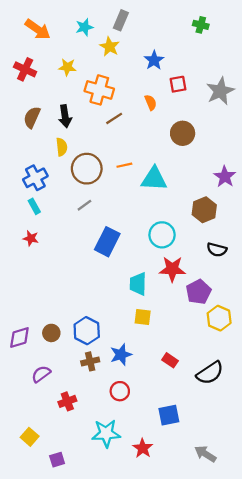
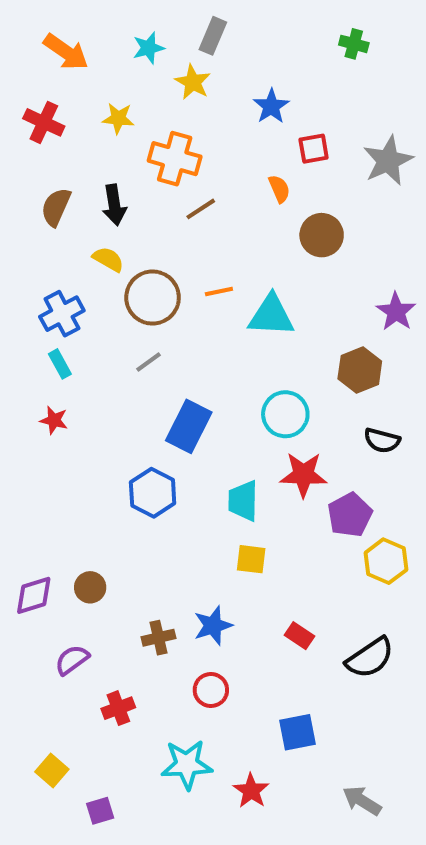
orange semicircle: (151, 102) -> (279, 189), moved
yellow semicircle: (62, 147) -> (108, 259), turned -54
blue hexagon: (87, 331) -> (153, 493), moved

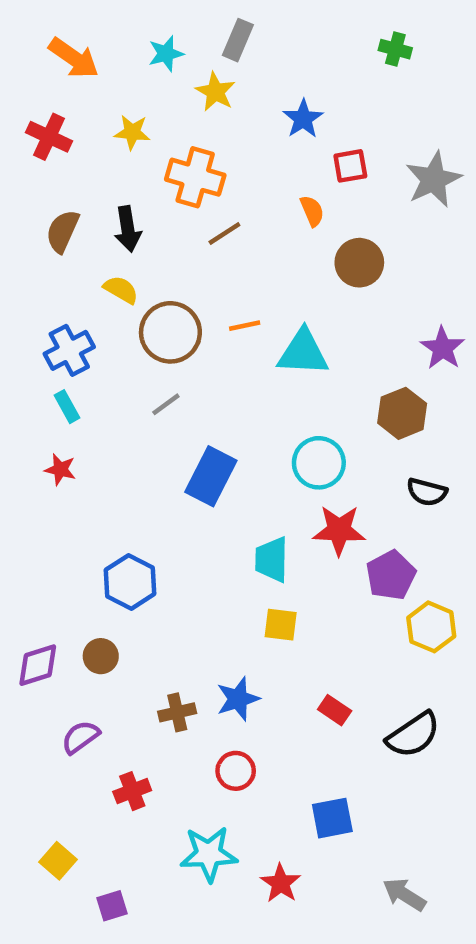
blue hexagon: (153, 493) -> (130, 582), moved

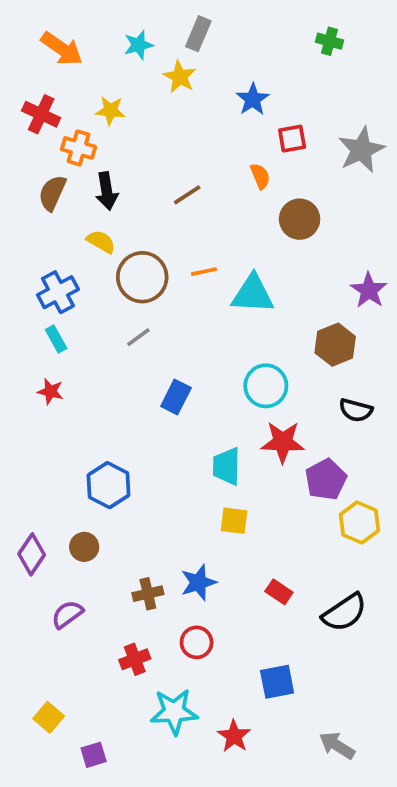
orange cross: (195, 177) -> (79, 148), moved, size x0.7
blue rectangle: (211, 476) -> (176, 397), size x0.7
purple diamond: (38, 665) -> (32, 554), turned -39
red cross: (132, 791) -> (135, 659), moved

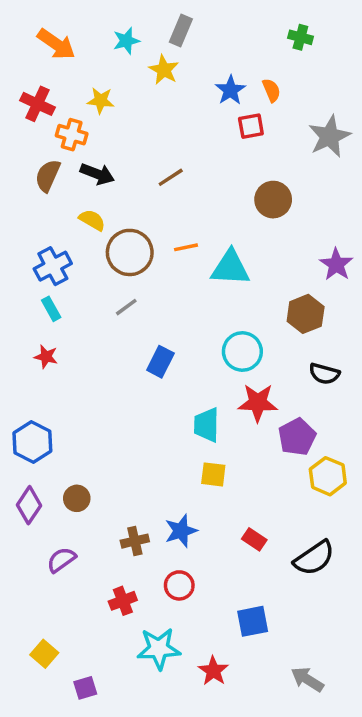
red square: (292, 139) -> (251, 126), moved
orange semicircle: (260, 176) -> (271, 90), moved
black arrow: (107, 191) -> (97, 174), turned -60
blue hexagon: (109, 485) -> (32, 442), moved

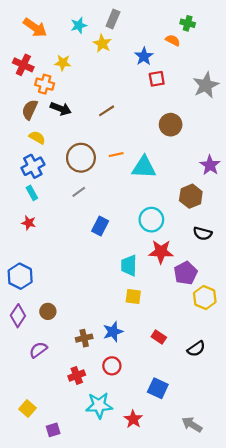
orange semicircle: (271, 90) -> (173, 40), moved, turned -40
yellow semicircle: (92, 220) -> (37, 137), moved
black semicircle: (314, 558) -> (196, 349), size x0.7
blue square: (253, 621) -> (158, 388), turned 36

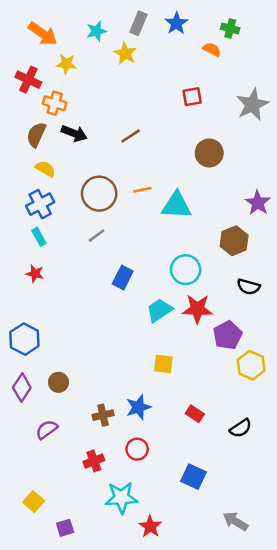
blue star: (144, 56) -> (176, 23), moved
yellow star: (63, 63) -> (66, 64), moved
cyan trapezoid: (129, 266) -> (159, 310), moved, turned 55
red star: (133, 419) -> (150, 526), moved

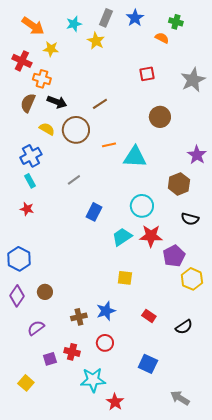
yellow semicircle: (45, 169) -> (47, 129), moved
brown circle: (99, 194) -> (76, 130), moved
red cross: (94, 461) -> (72, 352), turned 35
purple square: (65, 528) -> (50, 359), moved

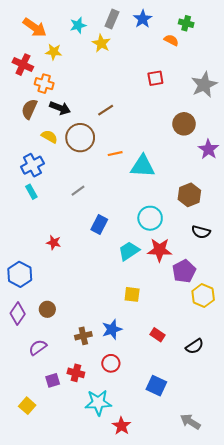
brown circle: (160, 117) -> (184, 124), moved
purple star: (197, 155) -> (208, 149), moved
red star: (27, 209) -> (54, 243), moved

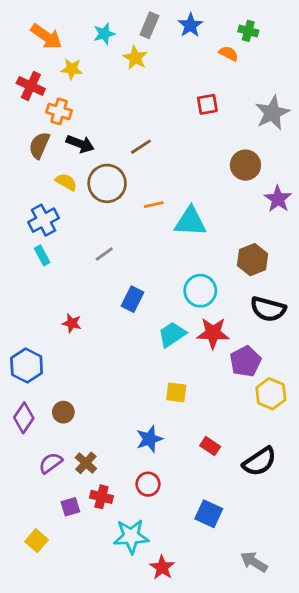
black semicircle: (201, 232) -> (268, 309), size x1.4
brown cross: (83, 336) -> (86, 463), moved, turned -35
black semicircle: (195, 346) -> (260, 462), size x1.4

